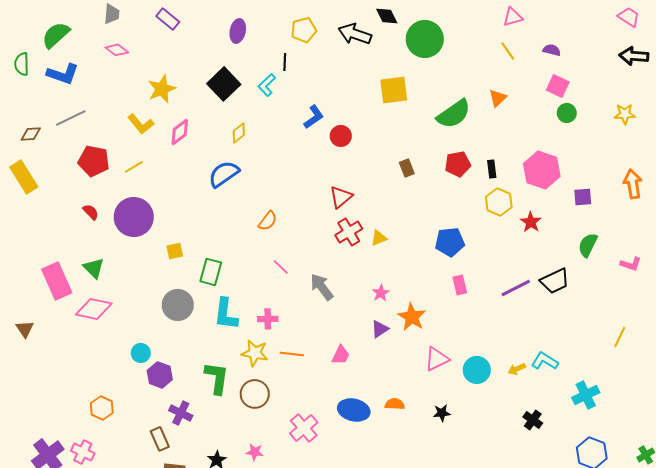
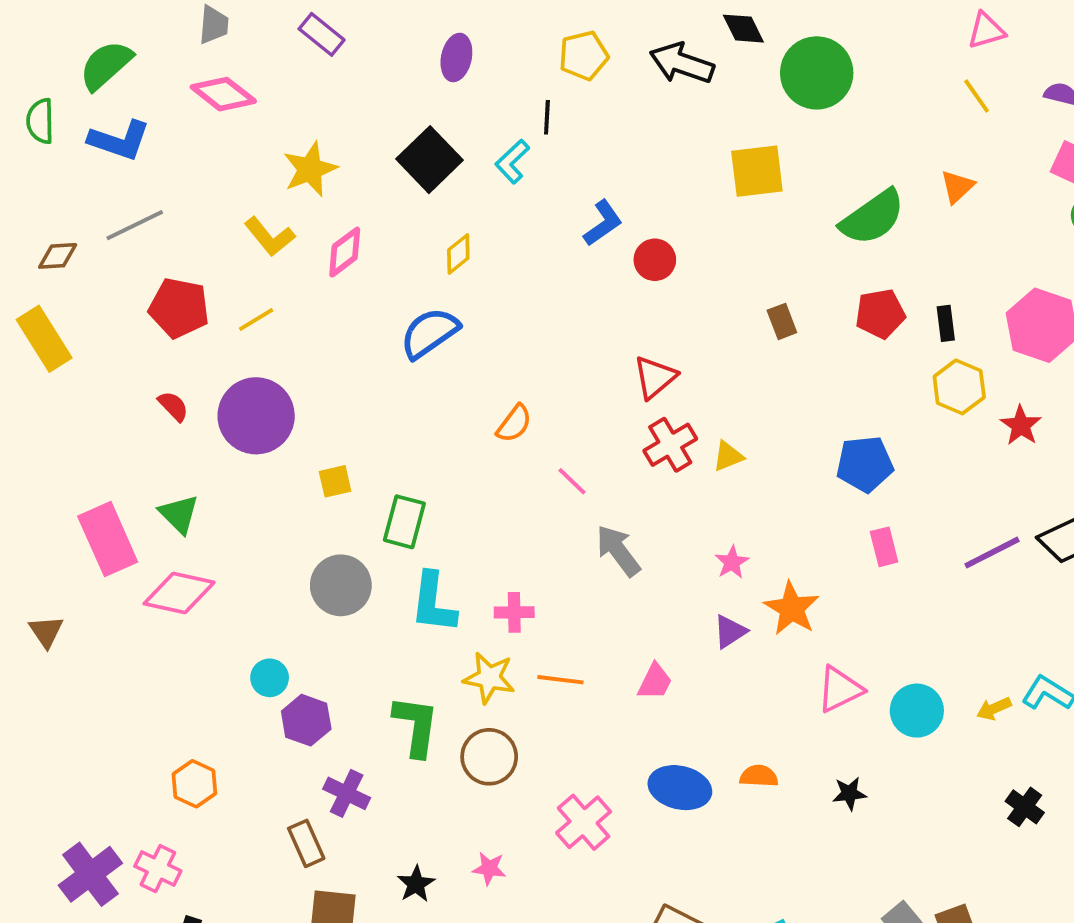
pink diamond: (117, 50) -> (223, 94), size x1.4
pink line: (281, 267) -> (572, 481), moved

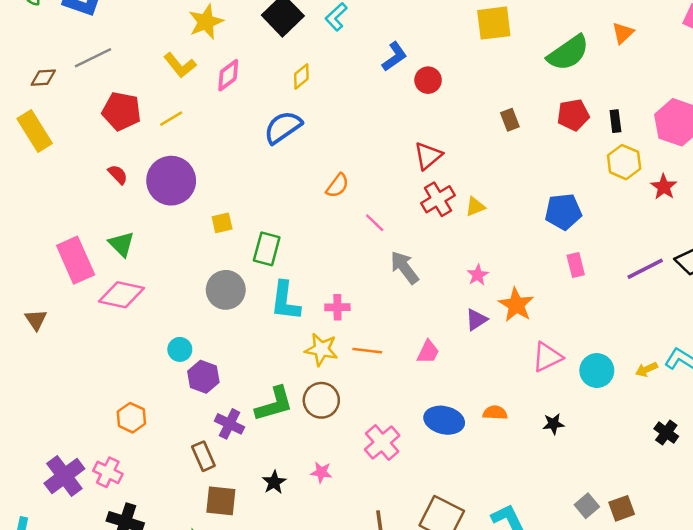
green L-shape: (416, 726) -> (274, 404), moved, turned 66

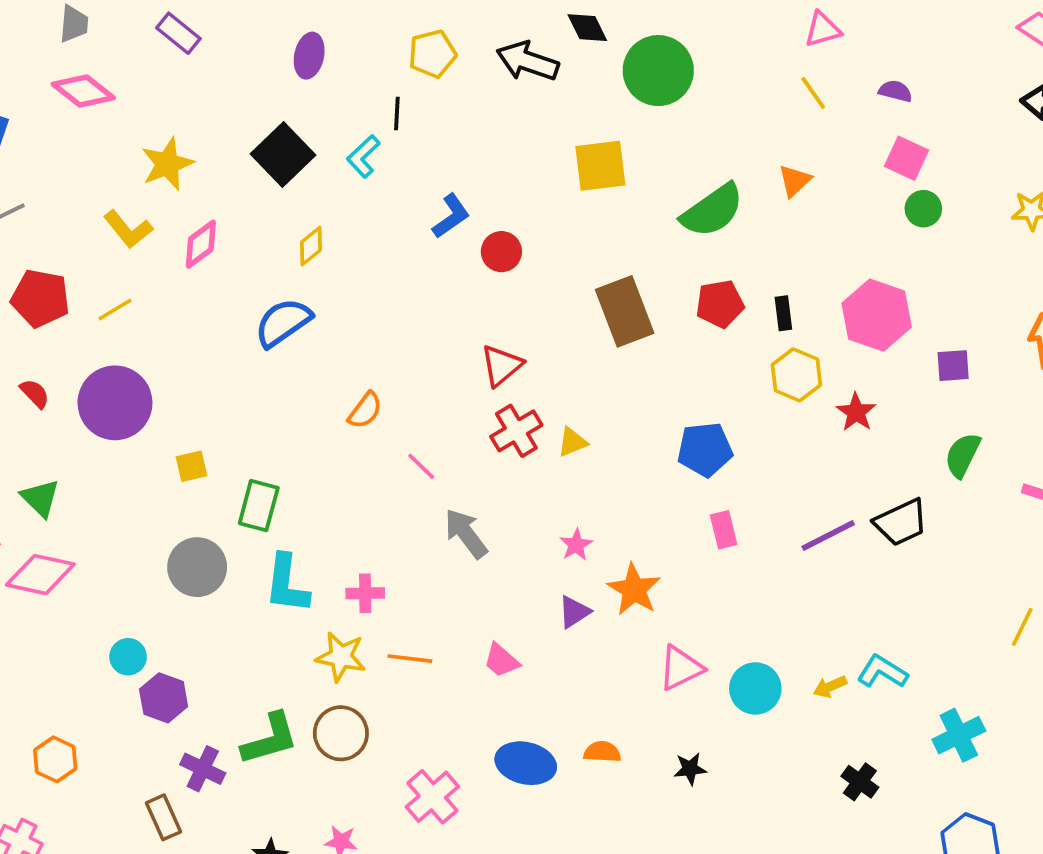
brown rectangle: (510, 120) -> (625, 311), size x2.0
pink trapezoid: (428, 352) -> (501, 660), turned 105

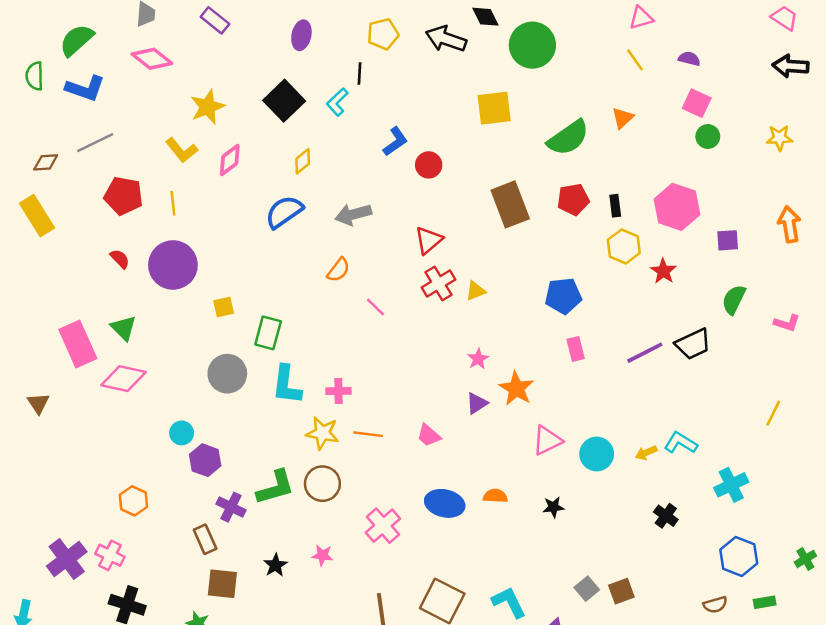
yellow line: (115, 309) -> (173, 203), turned -65
gray arrow: (466, 534) -> (353, 214), moved, turned -68

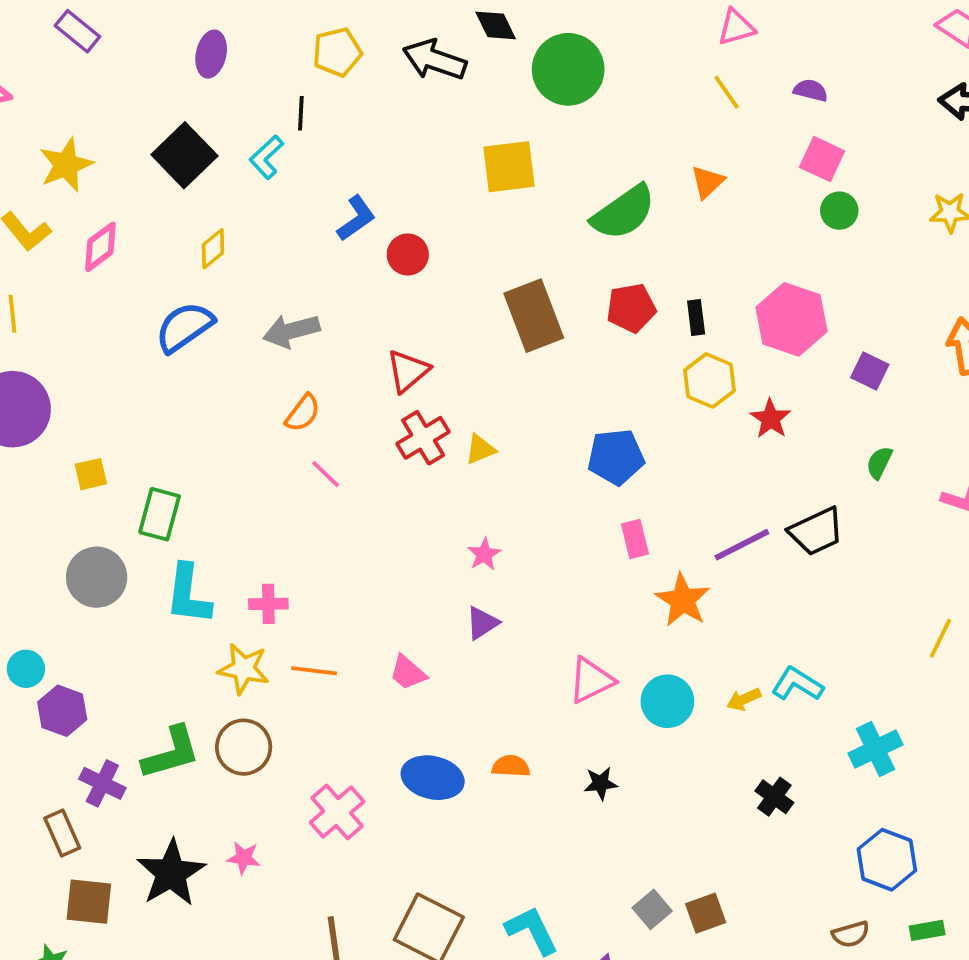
purple square: (728, 240) -> (870, 371), turned 30
orange semicircle: (338, 270) -> (303, 413), moved
green semicircle: (734, 300) -> (879, 463), size x0.7
orange star: (516, 389) -> (683, 600), moved
black star: (275, 565) -> (171, 873), size x1.8

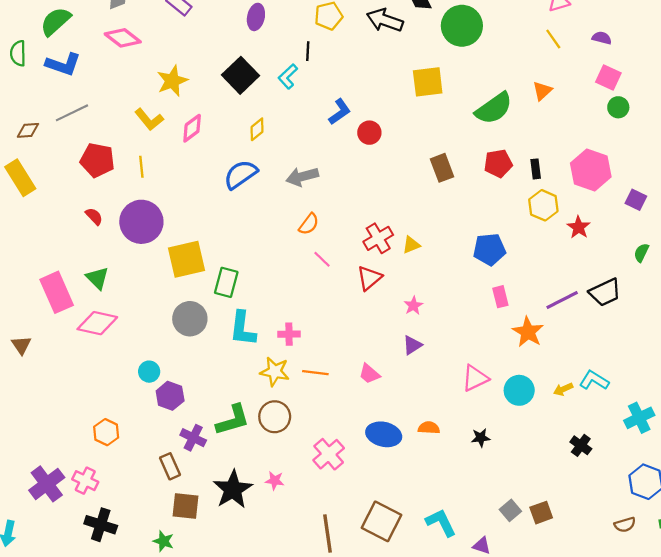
brown rectangle: (534, 316) -> (442, 168), size x0.7
red triangle: (408, 371) -> (369, 278), moved
yellow square: (91, 474) -> (187, 259), size x2.0

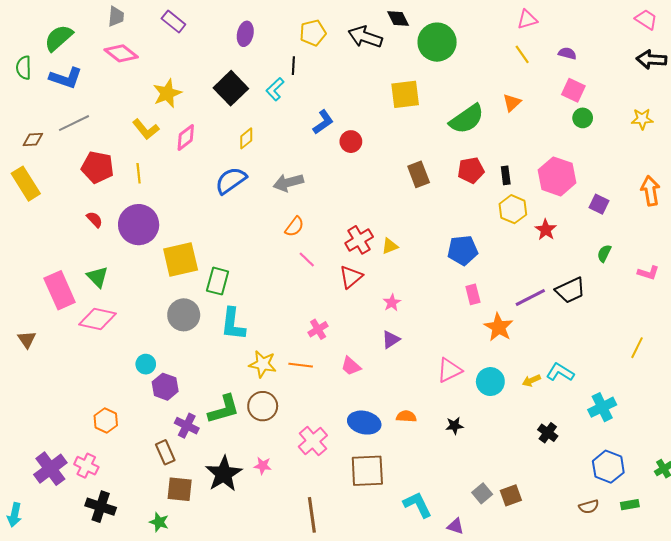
pink cross: (289, 334) -> (318, 329), moved, turned -30
brown square: (381, 521) -> (367, 471), moved, turned -30

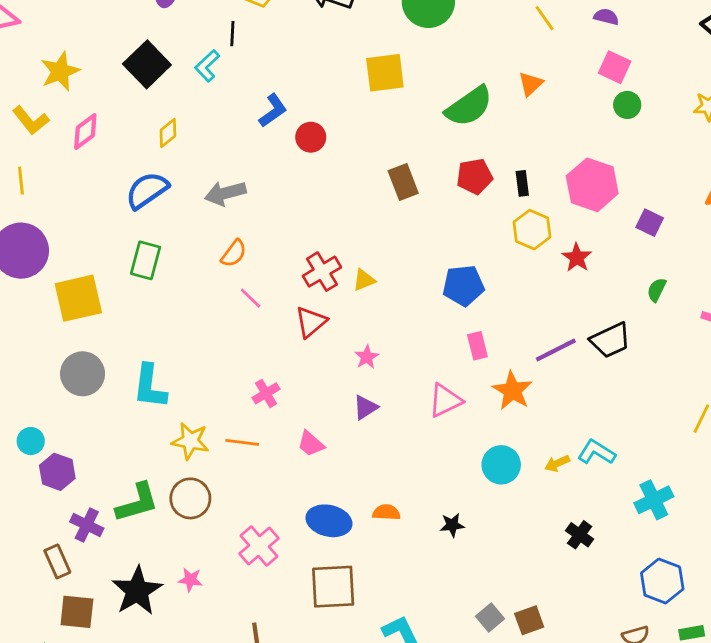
green rectangle: (218, 281) -> (146, 260), moved
pink triangle: (449, 370) -> (445, 400), moved

